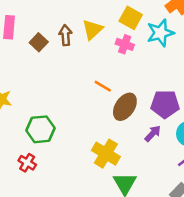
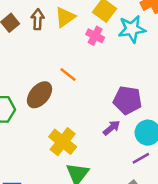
brown ellipse: (125, 107) -> (40, 95), moved

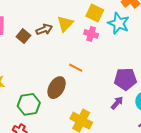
brown arrow: (38, 19) -> (44, 29), turned 77
cyan star: (132, 29) -> (119, 23), turned -30

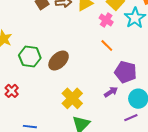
orange line: (76, 68) -> (107, 45), moved
green hexagon: (29, 104) -> (30, 57), moved

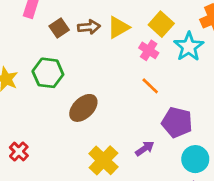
green hexagon: (30, 57) -> (48, 73), moved
purple arrow: (111, 92) -> (145, 148), moved

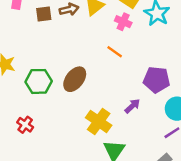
brown square: (59, 28) -> (44, 14), turned 35
green hexagon: (48, 73) -> (39, 81), moved
orange line: (150, 86) -> (115, 52), moved

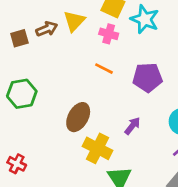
brown ellipse: (75, 79) -> (78, 117), moved
purple pentagon: (157, 80) -> (147, 77), moved
green hexagon: (39, 81) -> (22, 94), moved

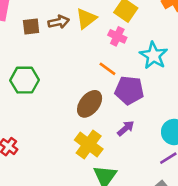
cyan star: (145, 19) -> (154, 55), moved
purple pentagon: (147, 77) -> (129, 90), moved
brown ellipse: (78, 117) -> (90, 104), moved

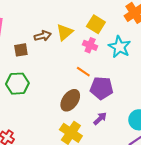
brown square: (31, 27) -> (21, 50), moved
cyan star: (154, 55) -> (119, 47), moved

